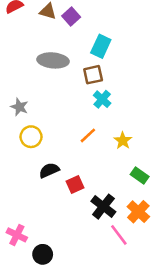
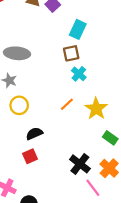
gray ellipse: (53, 60) -> (17, 53), moved
yellow star: (123, 141) -> (96, 109), size x1.5
red square: (75, 185) -> (30, 156), moved

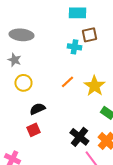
cyan rectangle: (78, 29) -> (77, 13), turned 66
brown square: (71, 53) -> (89, 35), moved
cyan cross: (79, 74) -> (74, 47), moved, turned -32

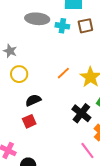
gray ellipse: (21, 35) -> (37, 19), moved
cyan cross: (74, 47) -> (62, 26), moved
black cross: (79, 137) -> (81, 113), moved

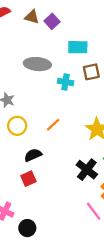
cyan cross: (62, 26) -> (65, 82), moved
orange line: (63, 73) -> (53, 125), moved

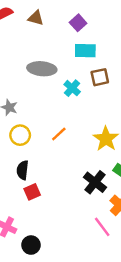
purple square: (52, 21) -> (78, 23), moved
cyan cross: (65, 82) -> (72, 88), turned 32
black semicircle: (33, 155) -> (23, 170), moved, turned -60

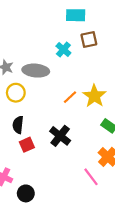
gray ellipse: (42, 69) -> (36, 71), moved
orange line: (59, 134) -> (70, 97), moved
black cross: (95, 182) -> (60, 136), moved

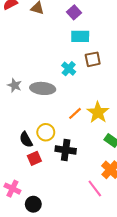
yellow circle: (16, 93) -> (46, 132), moved
black semicircle: (18, 125) -> (26, 140), turned -35
black cross: (60, 136) -> (66, 150), turned -30

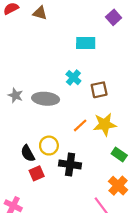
purple square: (74, 12) -> (114, 17), moved
brown square: (93, 59) -> (99, 90), moved
yellow star: (98, 112) -> (105, 124), turned 30

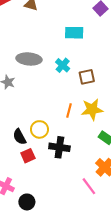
gray ellipse: (46, 99) -> (29, 59), moved
orange line: (80, 125) -> (69, 110), turned -32

